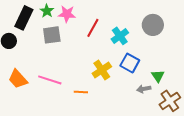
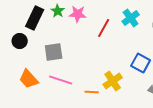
gray square: (52, 35) -> (54, 52), moved
cyan cross: (120, 36) -> (131, 18), moved
yellow cross: (102, 70) -> (113, 81), moved

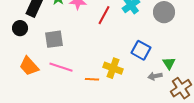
yellow cross: (113, 81) -> (113, 68), turned -36

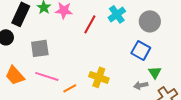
blue square: (141, 50) -> (141, 50), moved
orange line: (92, 79) -> (70, 88), moved, turned -32

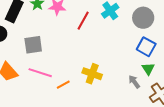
blue square: (141, 50) -> (146, 47), moved
gray arrow: (141, 85) -> (134, 82), turned 64

